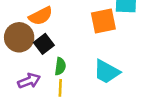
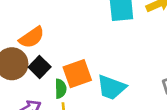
orange square: (103, 21) -> (77, 74), moved

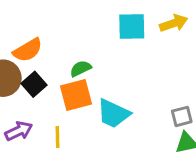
green semicircle: (61, 89) -> (81, 69), moved, turned -120

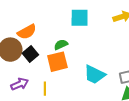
cyan square: (132, 26) -> (80, 18), moved
cyan trapezoid: (113, 114) -> (95, 75), moved

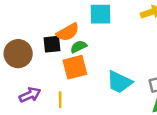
orange semicircle: (27, 32) -> (68, 32), moved
black square: (30, 54) -> (52, 44), moved, turned 35

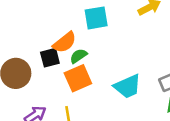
cyan trapezoid: (119, 82) -> (128, 86), turned -40

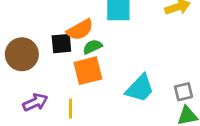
cyan trapezoid: (128, 86) -> (140, 88), turned -32

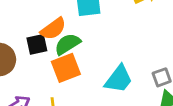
green semicircle: (92, 47) -> (67, 44), size x1.4

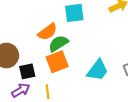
black square: (37, 44) -> (27, 71), moved

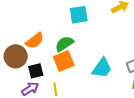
orange semicircle: (47, 32) -> (35, 41), moved

